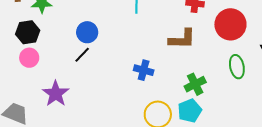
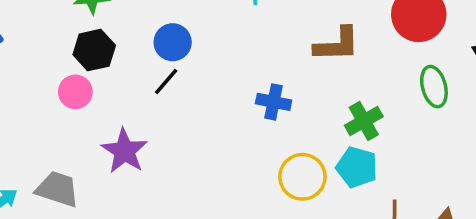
black hexagon: (28, 32) -> (94, 50), moved
cyan pentagon: (190, 111) -> (357, 167), turned -30

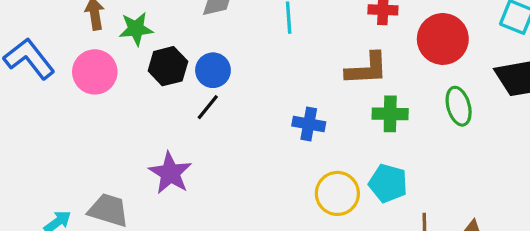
black hexagon: (94, 50) -> (168, 66), moved
pink circle: (75, 92) -> (95, 72), moved, size x1.4
green cross: (364, 121) -> (390, 114), moved, turned 32

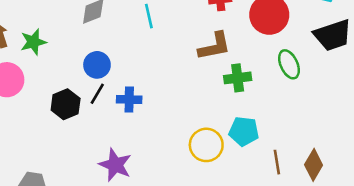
black hexagon: (168, 66) -> (66, 104), moved
blue cross: (309, 124) -> (129, 100), moved
purple star: (170, 173) -> (115, 165), moved

